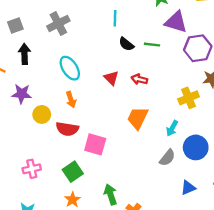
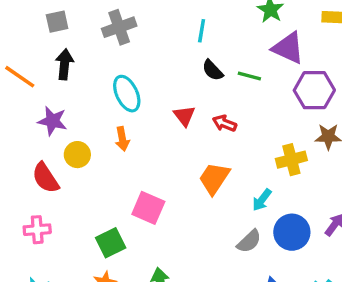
red semicircle: (67, 129) -> (46, 178), moved, turned 40
pink cross: (32, 169) -> (37, 230), moved

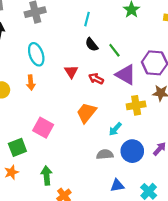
purple triangle: (288, 48) -> (126, 75), moved
green line: (249, 76) -> (114, 50), turned 32
gray semicircle: (249, 241) -> (105, 154), turned -147

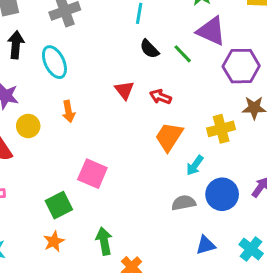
cyan ellipse: (36, 54) -> (54, 62), moved
purple triangle: (126, 75) -> (211, 31), moved
orange trapezoid: (86, 113) -> (169, 137), moved

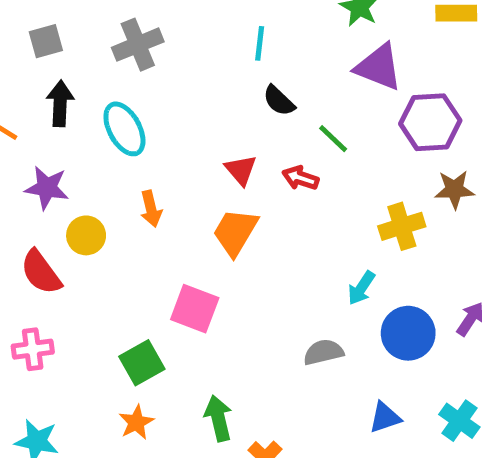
green line: (183, 54) -> (333, 139), moved
orange trapezoid: (169, 137) -> (235, 232), moved
gray semicircle: (184, 203) -> (323, 352), moved

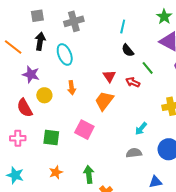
cyan arrow: (361, 288) -> (141, 129), moved
green square: (142, 363) -> (51, 137), moved, turned 30

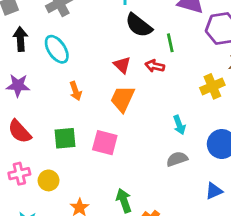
black semicircle: (128, 50) -> (139, 25), size x1.5
green line: (148, 68) -> (170, 43), turned 40
yellow circle: (44, 95) -> (49, 180), moved
cyan arrow: (141, 129) -> (179, 125), turned -48
green square: (51, 137) -> (65, 138), moved

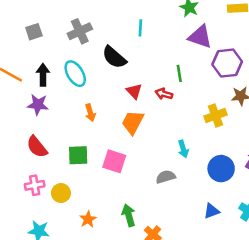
black semicircle: (139, 25) -> (114, 57), moved
black arrow: (20, 39) -> (43, 75), moved
gray semicircle: (177, 159) -> (166, 177), moved

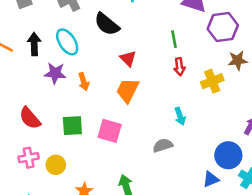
red arrow: (164, 94) -> (179, 67), moved, turned -112
purple star: (38, 105) -> (55, 73), moved
blue circle: (221, 169) -> (228, 155), moved

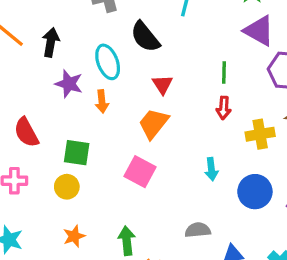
cyan ellipse: (67, 42) -> (108, 62), moved
pink square: (110, 131) -> (140, 172), moved
gray semicircle: (163, 145) -> (198, 230), moved
blue circle: (228, 155) -> (255, 192), moved
yellow circle: (56, 165) -> (67, 187), moved

